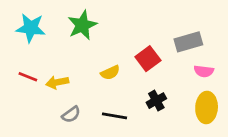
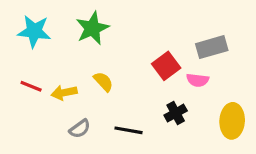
pink semicircle: (204, 71) -> (198, 80), moved
yellow semicircle: (110, 73) -> (103, 82), moved, turned -108

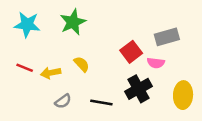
black cross: (176, 113) -> (138, 89), size x1.5

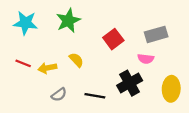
red square: (131, 52) -> (113, 39), moved

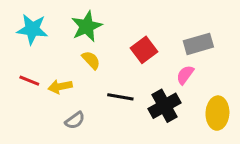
pink semicircle: (146, 59) -> (185, 75), turned 119
yellow semicircle: (76, 60) -> (91, 60), moved
black line: (95, 96) -> (120, 97), moved

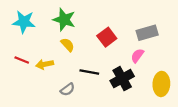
green star: (87, 26) -> (64, 20), turned -30
gray semicircle: (75, 120) -> (68, 89), moved

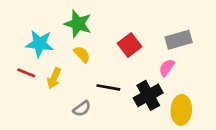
cyan star: (24, 22) -> (39, 44), moved
yellow arrow: (45, 64) -> (54, 78), turned -56
yellow ellipse: (161, 84) -> (181, 110), moved

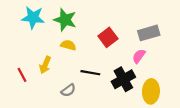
cyan star: (39, 44) -> (33, 18), moved
yellow semicircle: (82, 54) -> (68, 45), turned -32
red line: (26, 73) -> (22, 75), moved, turned 40

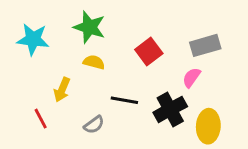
cyan star: (33, 18) -> (33, 39), moved
red line: (22, 75) -> (41, 119), moved

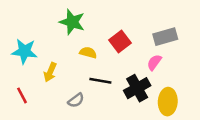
cyan star: (33, 39) -> (24, 51), moved
yellow semicircle: (94, 62) -> (88, 53), moved
red line: (41, 119) -> (22, 95), moved

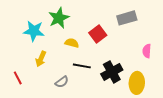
green star: (72, 22) -> (59, 18), turned 30
gray rectangle: (165, 37) -> (127, 18), moved
cyan star: (24, 51) -> (34, 31), moved
pink semicircle: (154, 62) -> (147, 51), moved, turned -32

